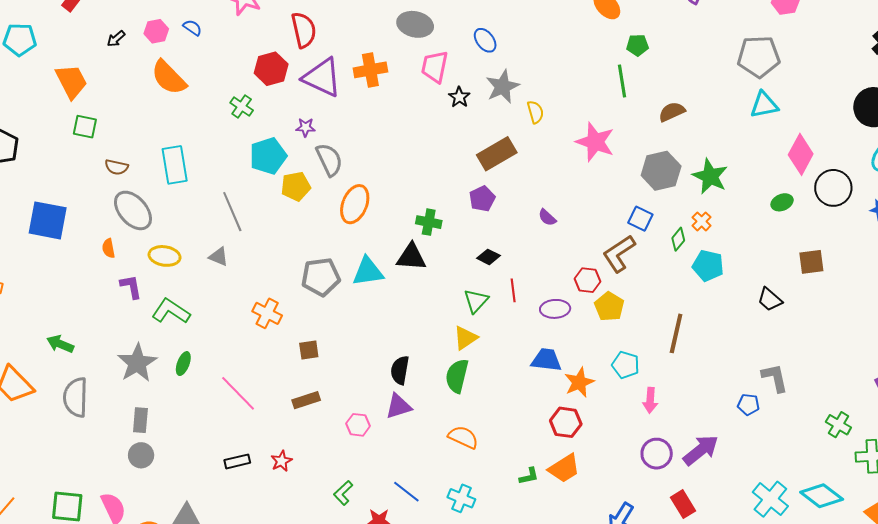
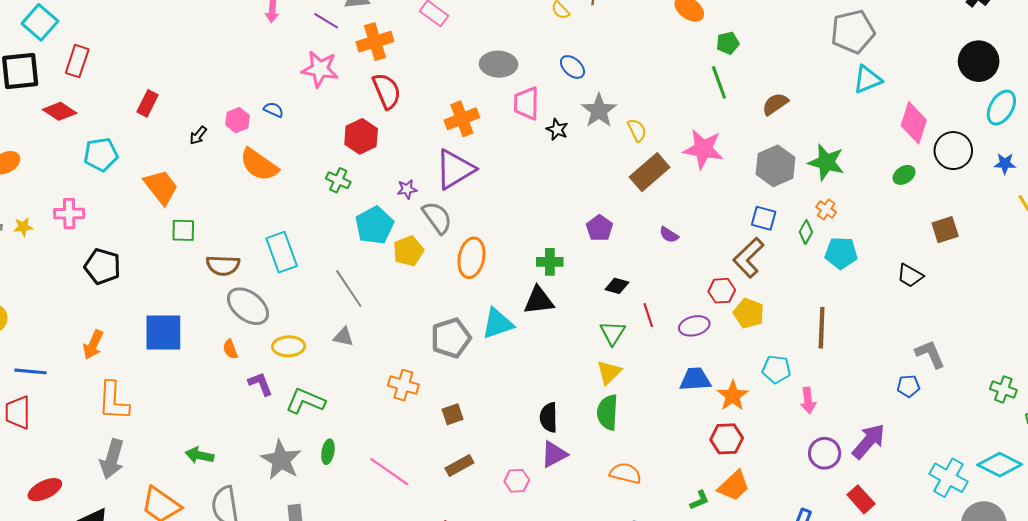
purple triangle: (322, 77) -> (455, 169), moved, turned -45
brown rectangle: (497, 154) -> (650, 172), moved
brown semicircle: (116, 167) -> (223, 265), size x1.4

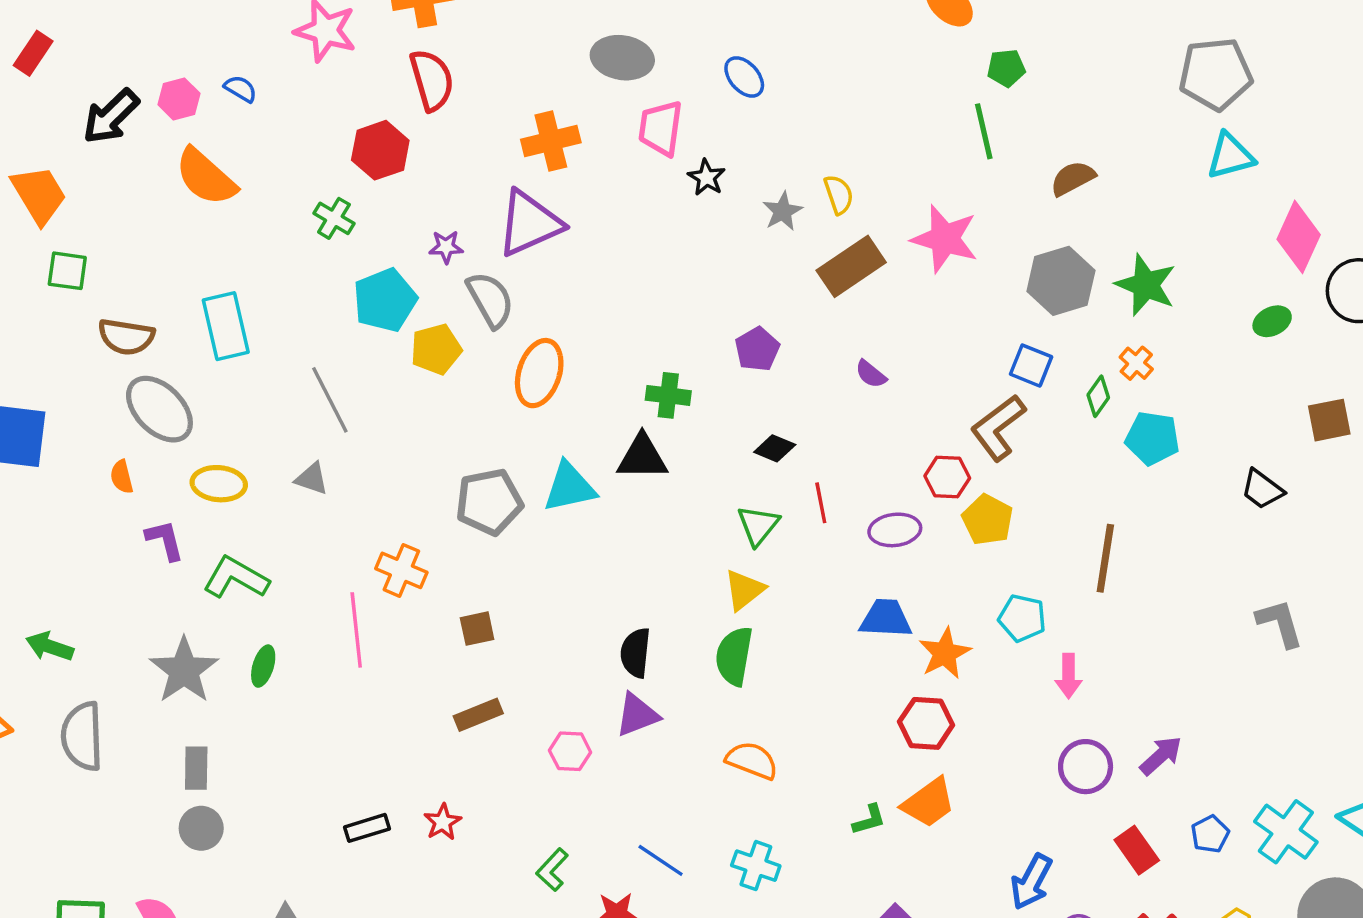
gray star: (599, 111) -> (783, 211), moved, size x0.7
black arrow: (198, 135) -> (111, 116), size x1.8
blue pentagon: (908, 386) -> (1210, 834), moved, turned -30
purple arrow: (869, 441) -> (1161, 756), size x0.7
pink line: (389, 471) -> (356, 630), moved, turned 42

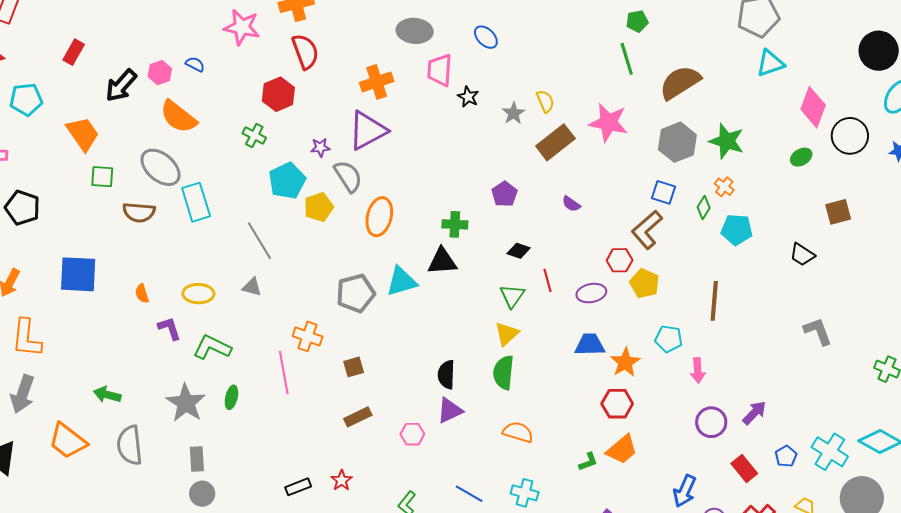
brown semicircle: (1073, 178) -> (680, 82), size x1.6
gray ellipse: (159, 409) -> (161, 167), moved

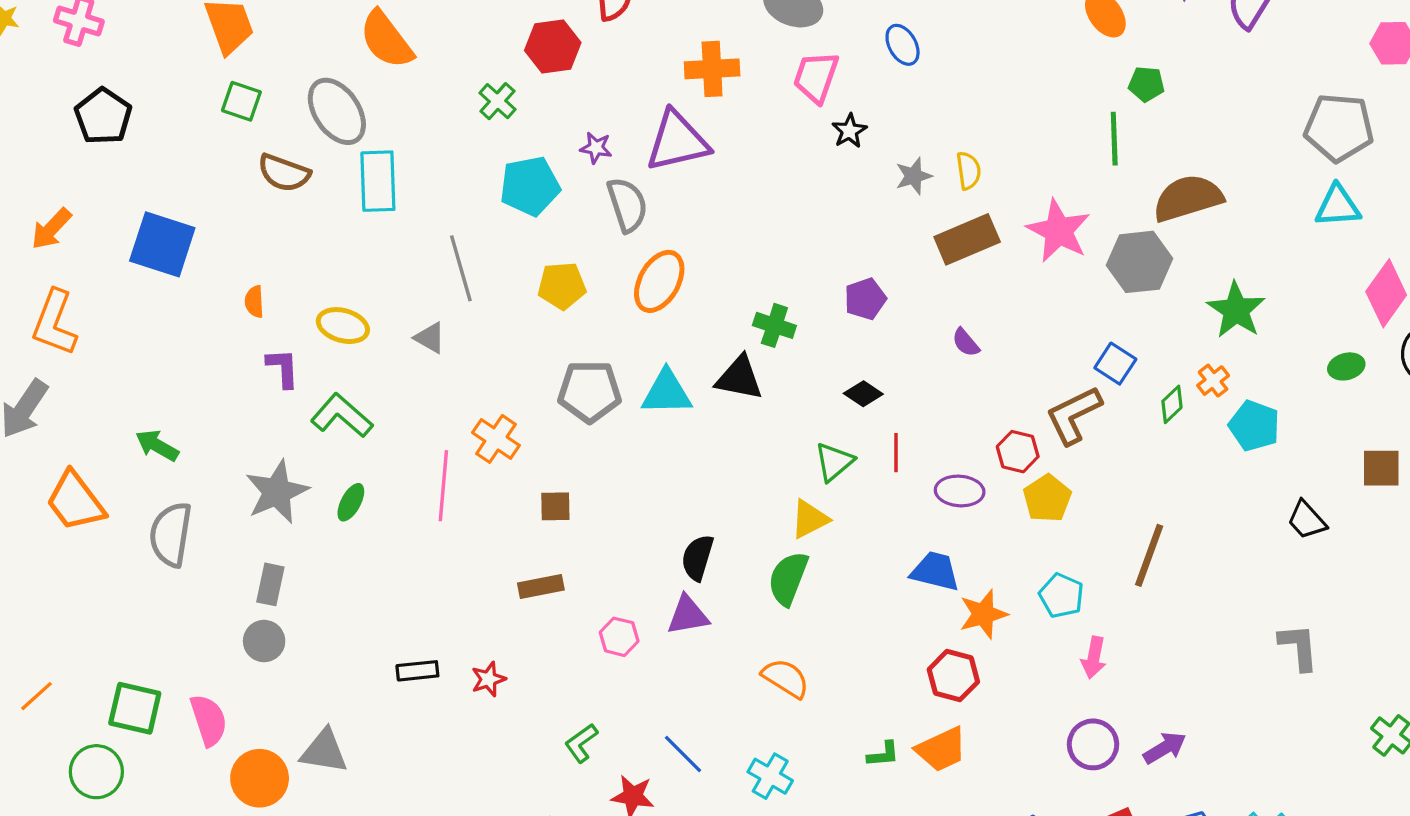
gray hexagon: (677, 142) -> (1139, 262), moved
yellow pentagon: (319, 207) -> (562, 286), moved
cyan pentagon: (737, 230) -> (1254, 426), moved

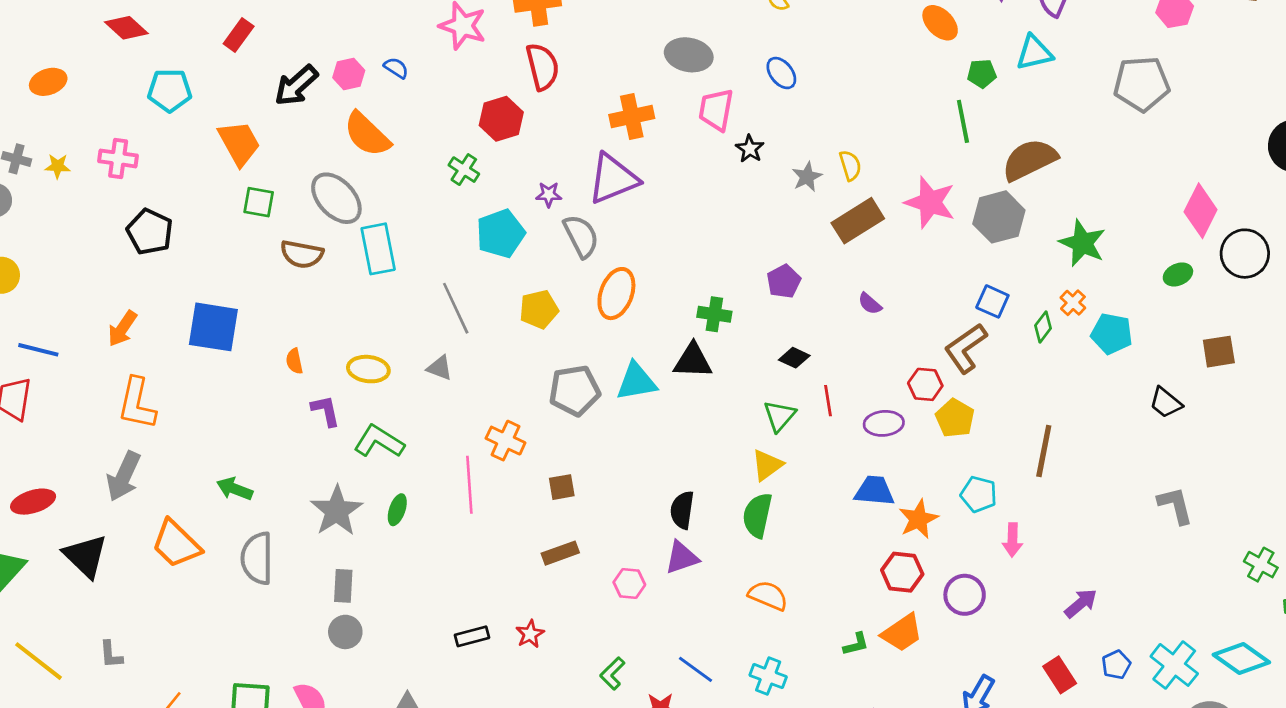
cyan triangle: (1338, 206) -> (1034, 53), moved
purple circle: (1093, 744) -> (965, 595), moved

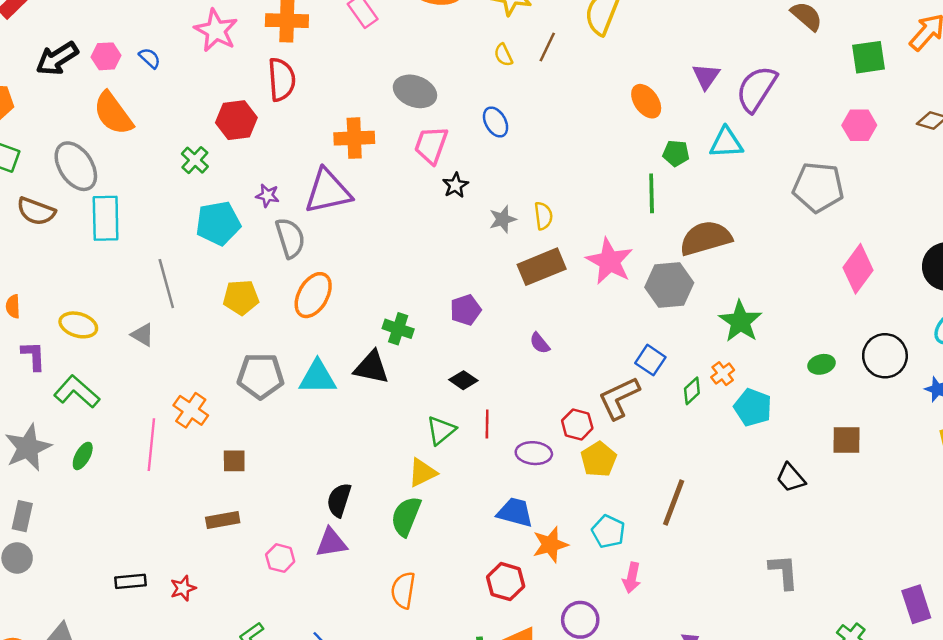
pink diamond: (1201, 211) -> (858, 269), moved
red hexagon: (902, 572) -> (506, 582), moved
orange semicircle: (768, 596) -> (403, 590), turned -114

